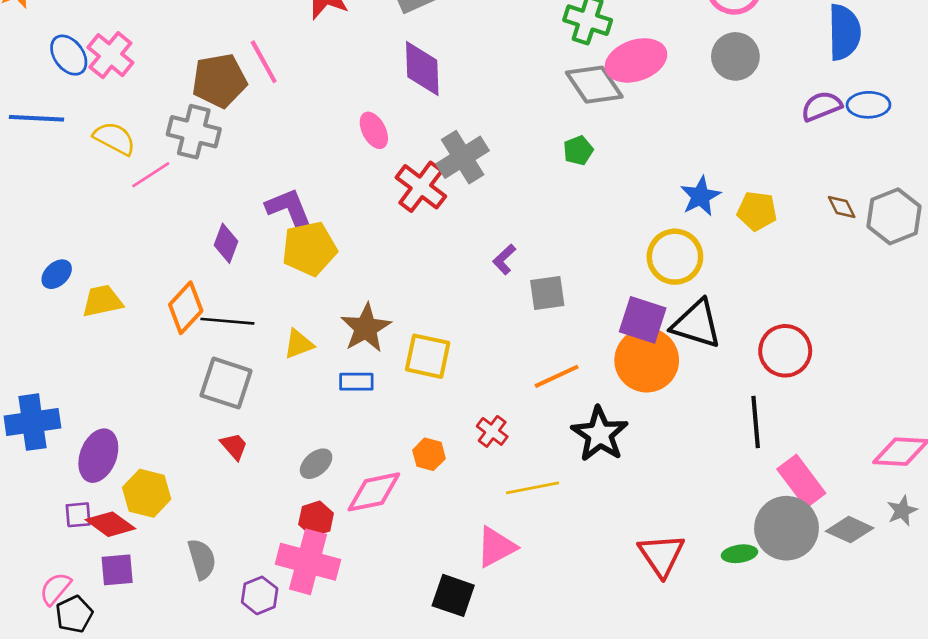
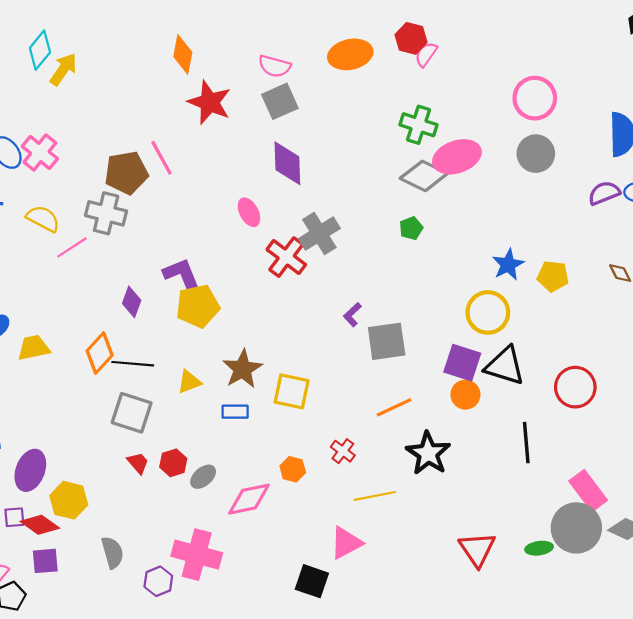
gray diamond: (594, 85) -> (424, 176), turned -30
gray square: (547, 293) -> (387, 341), size x1.4
orange circle: (647, 360) -> (465, 395), size x0.6
black line: (756, 422) -> (526, 443), moved
red hexagon: (316, 519) -> (173, 463), moved

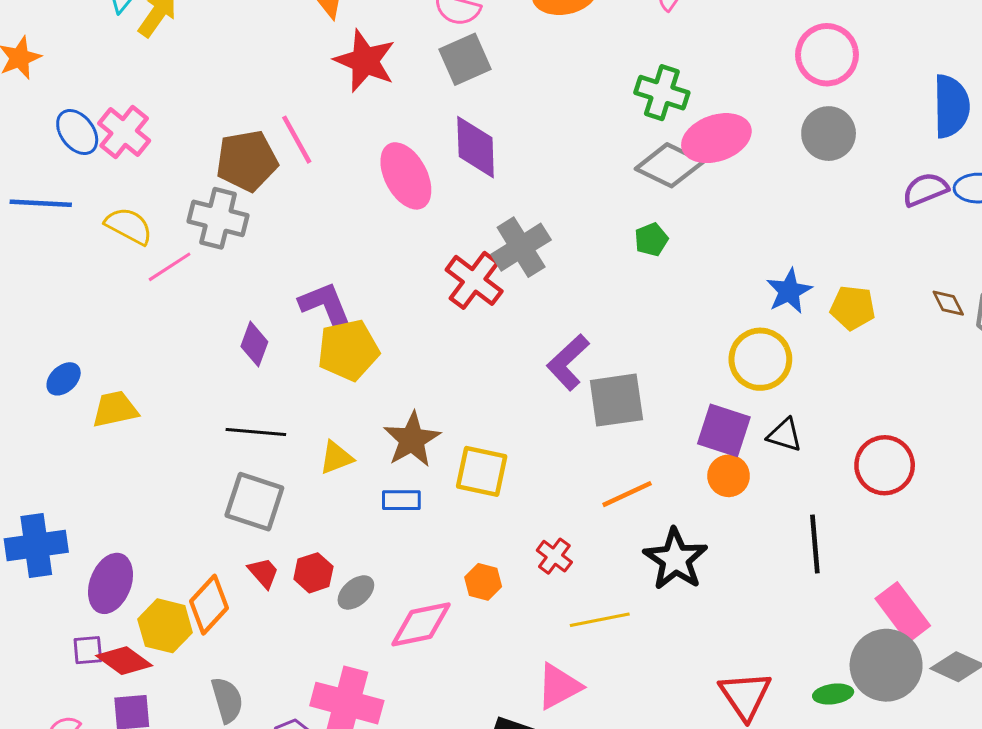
pink ellipse: (249, 212) -> (406, 176), moved, size x1.6
purple L-shape: (352, 315) -> (568, 362), size x1.6
orange diamond: (100, 353) -> (209, 605), moved
black triangle: (505, 366) -> (785, 435), size x0.6

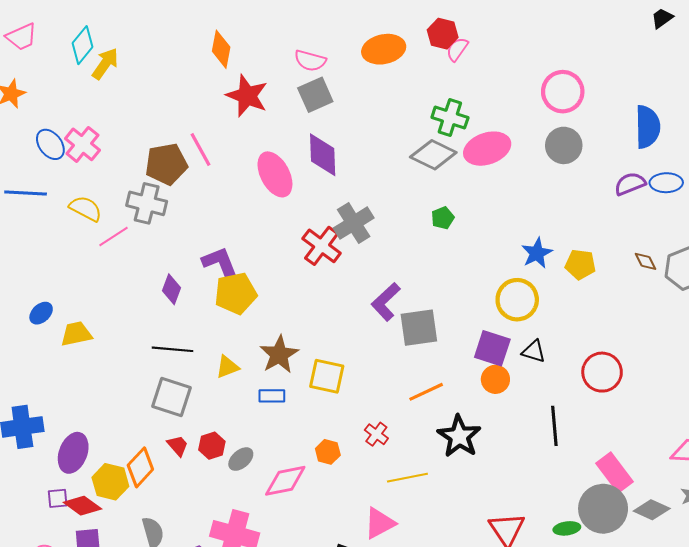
gray diamond: (669, 165) -> (433, 155), moved

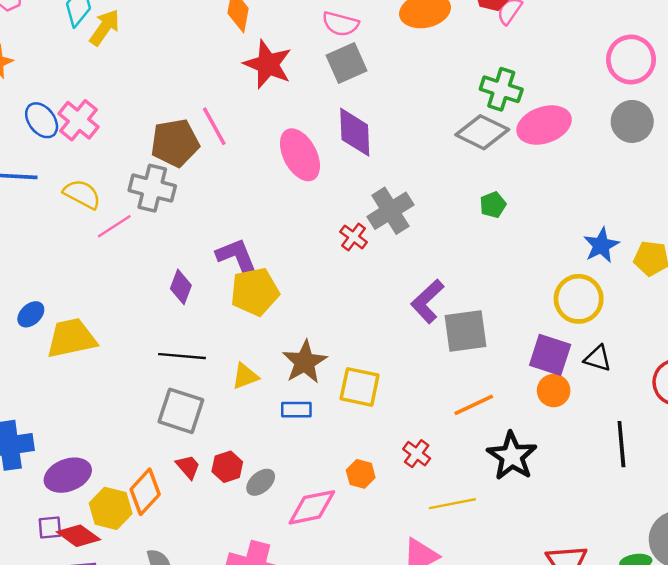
red cross: (322, 246) -> (354, 237), size x0.6
yellow trapezoid: (76, 334) -> (71, 338), size x1.4
purple ellipse: (73, 453) -> (68, 475), turned 48

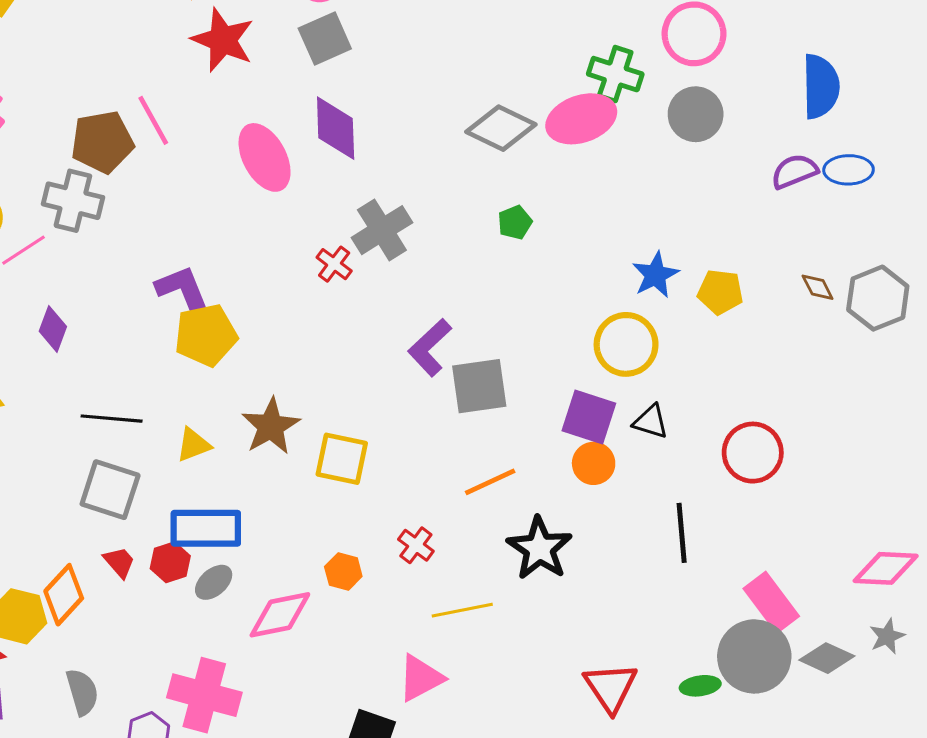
green cross: (501, 89) -> (615, 74), moved
purple diamond: (181, 287) -> (53, 329), moved
blue rectangle: (296, 410) -> (206, 528), moved, size x1.8

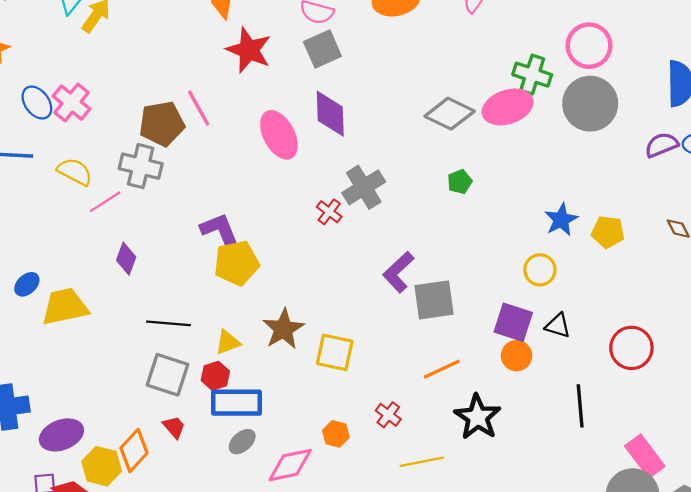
gray circle: (696, 114) -> (590, 104), size x1.4
yellow circle: (626, 344) -> (540, 270), size x0.7
red hexagon: (170, 562) -> (215, 376), moved

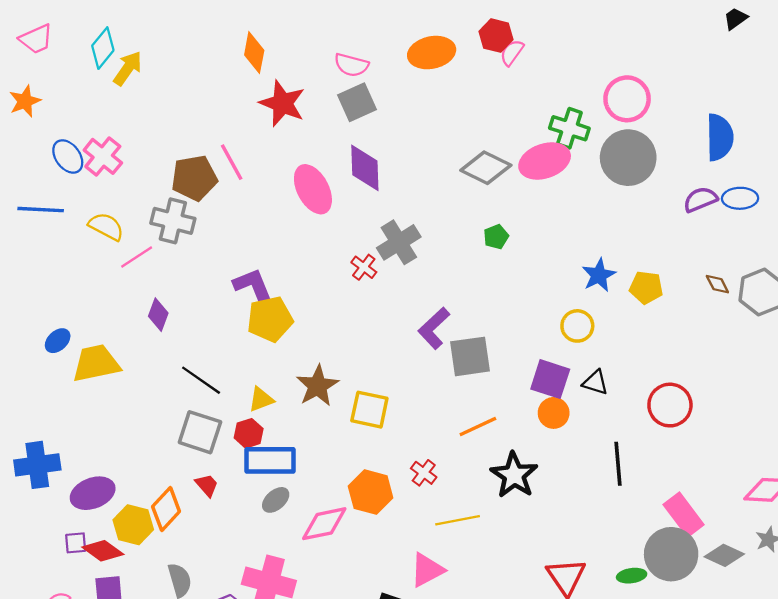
black line: (169, 323) -> (201, 380), turned 30
orange hexagon: (336, 434) -> (371, 492), size x1.6

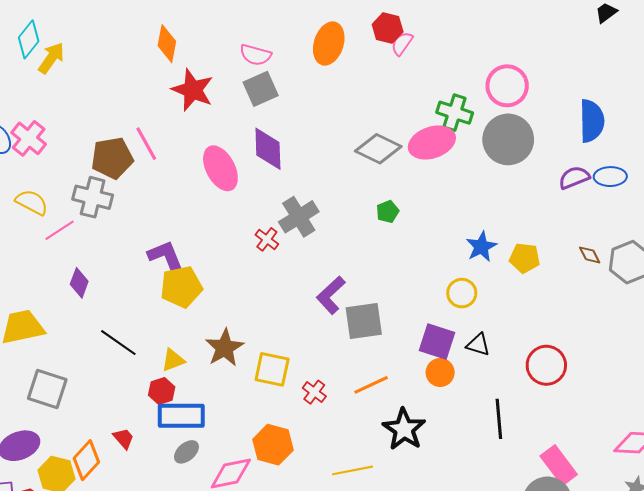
orange ellipse: (432, 53) -> (329, 44), turned -60
gray square: (200, 432) -> (47, 389), moved
red cross: (424, 473) -> (314, 392), moved

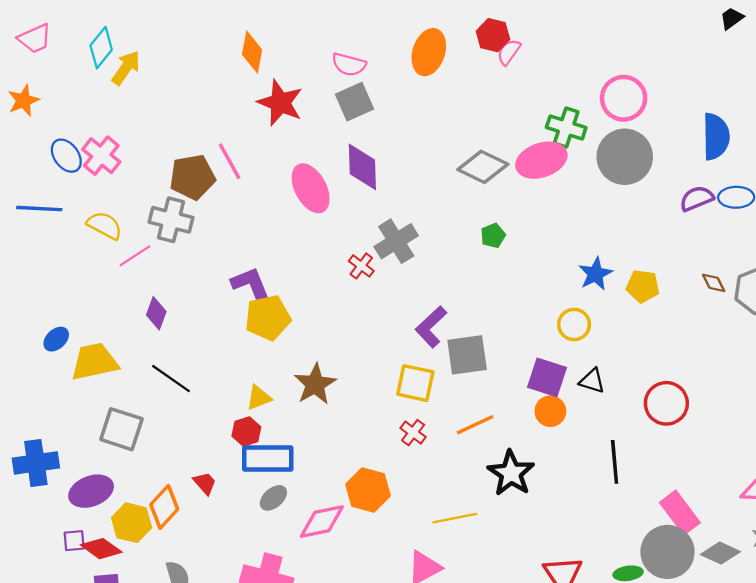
black line: (118, 343) -> (171, 379), moved
yellow square: (272, 369) -> (415, 383), moved

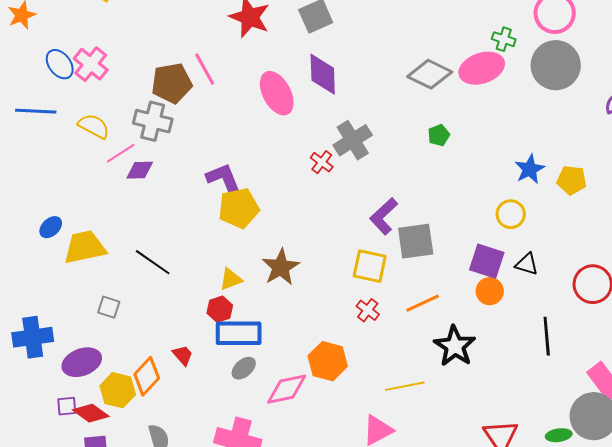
green cross: (566, 127) -> (504, 39), size x0.7
purple diamond: (156, 313) -> (140, 170), moved, turned 68
gray square: (121, 429) -> (109, 307), size x0.6

